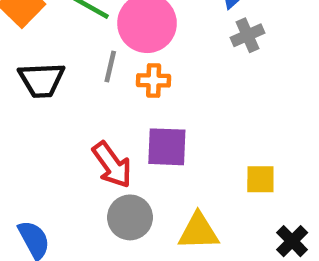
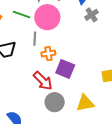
orange cross: (154, 80) -> (48, 54), moved
purple square: (167, 147) -> (65, 69), turned 30

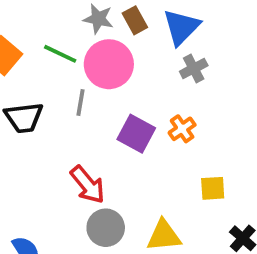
orange cross: (48, 54) -> (182, 129), moved, turned -32
purple square: (65, 69) -> (136, 134), moved

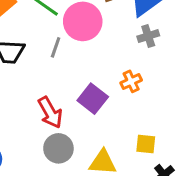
purple square: (136, 134) -> (93, 99), moved
yellow square: (213, 188) -> (146, 144), moved

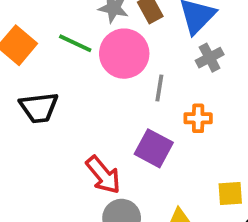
gray line: (56, 47) -> (159, 88), moved
orange cross: (131, 81) -> (198, 118), turned 35

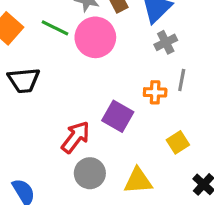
gray line: (159, 88) -> (182, 80), moved
red arrow: (103, 175) -> (76, 137), turned -104
yellow square: (230, 194) -> (178, 142), moved, turned -30

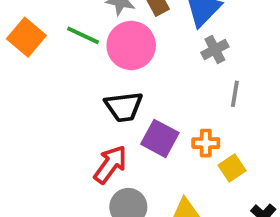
black trapezoid: (24, 80) -> (124, 107), moved
orange cross: (155, 92) -> (206, 143), moved

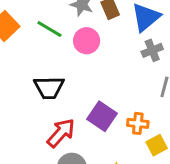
pink circle: (131, 45) -> (87, 41), size x0.7
black trapezoid: (124, 107) -> (49, 87), moved

